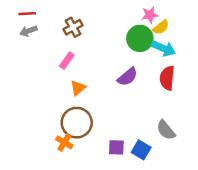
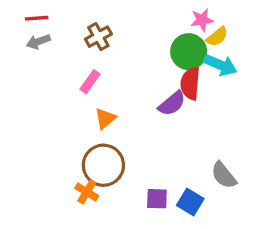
red semicircle: (167, 78) -> (190, 83), moved

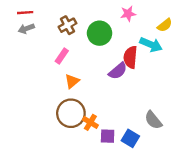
pink star: (202, 20) -> (128, 14), moved
yellow semicircle: (217, 37) -> (165, 25), moved
green circle: (189, 52) -> (100, 33), moved
orange cross: (87, 192) -> (90, 122), moved

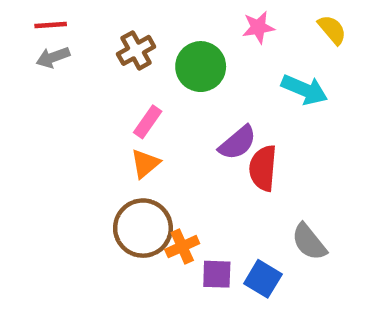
yellow semicircle: (165, 25) -> (332, 30), moved, turned -91
pink rectangle: (62, 56) -> (148, 122), moved
red semicircle: (130, 57) -> (263, 168), moved
orange cross: (90, 122) -> (182, 247), turned 35

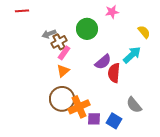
yellow semicircle: (332, 30) -> (144, 32), moved
brown cross: (136, 50) -> (59, 42), moved
gray arrow: (53, 57) -> (49, 34), moved
cyan arrow: (304, 90) -> (132, 55), moved, turned -66
orange cross: (182, 247) -> (79, 107), size x1.5

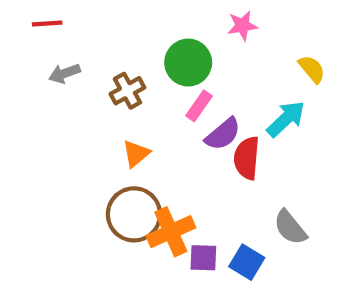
gray arrow: (49, 34) -> (65, 73), moved
pink rectangle: (64, 53) -> (199, 106), moved

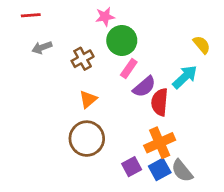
pink star: (242, 26) -> (105, 17), moved
gray semicircle: (290, 227) -> (182, 171), moved
orange cross: (171, 232) -> (160, 143), moved
purple square: (203, 258) -> (132, 167), turned -30
blue square: (247, 262) -> (160, 169), turned 30

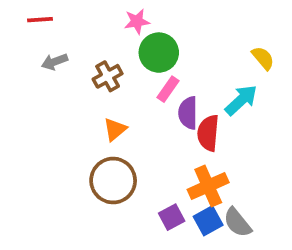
purple semicircle: (144, 87) -> (188, 113), turned 130

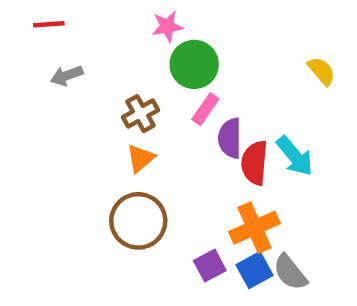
brown cross: (108, 76) -> (141, 114), moved
cyan arrow: (241, 100) -> (295, 156), moved, turned 93

